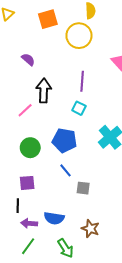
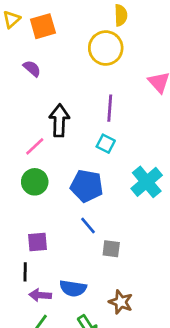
orange square: (48, 19) -> (43, 26), moved
purple semicircle: (28, 59) -> (32, 68), moved
green circle: (30, 148) -> (35, 182), moved

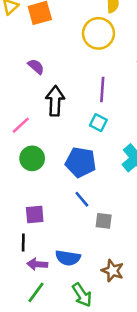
purple semicircle: (32, 68) -> (36, 67), moved
pink line: (35, 146) -> (21, 125), moved

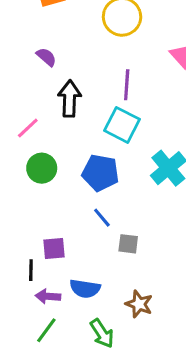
cyan square: (98, 123) -> (122, 125), size x1.6
purple square: (35, 214) -> (54, 248), moved

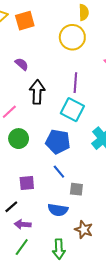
purple square: (54, 248) -> (27, 183), moved
black line: (31, 270) -> (11, 207), turned 48
blue semicircle: (85, 289) -> (58, 210), moved
green arrow: (102, 333) -> (59, 249), turned 30

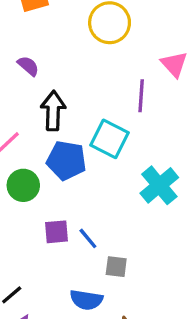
purple line: (75, 83) -> (141, 96), moved
blue pentagon: (58, 142) -> (66, 160), moved
purple square: (27, 183) -> (56, 232), moved

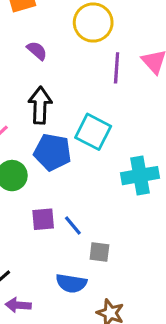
purple semicircle: (28, 66) -> (37, 51), moved
purple line: (141, 96) -> (117, 68), moved
cyan cross: (159, 185) -> (140, 176), turned 30

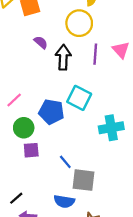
black arrow: (40, 105) -> (63, 57), moved
purple square: (43, 219) -> (31, 150), moved
gray square: (99, 252) -> (83, 180), size x1.6

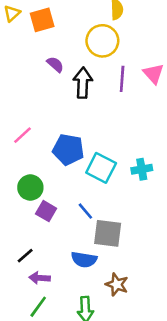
cyan square: (79, 98) -> (101, 168), moved
green circle: (24, 128) -> (30, 188), moved
cyan cross: (111, 128) -> (142, 169), size x0.7
purple square: (31, 150) -> (46, 211), moved, turned 35

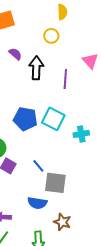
yellow circle: (102, 41) -> (51, 36), size x0.6
purple line: (122, 79) -> (65, 79), moved
cyan square: (101, 168) -> (53, 119), moved

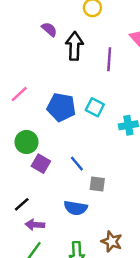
cyan square: (53, 119) -> (95, 107), size x0.7
gray square: (55, 183) -> (97, 184), size x0.6
brown star: (62, 222) -> (112, 242), moved

